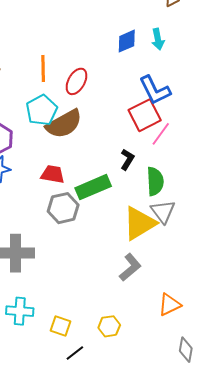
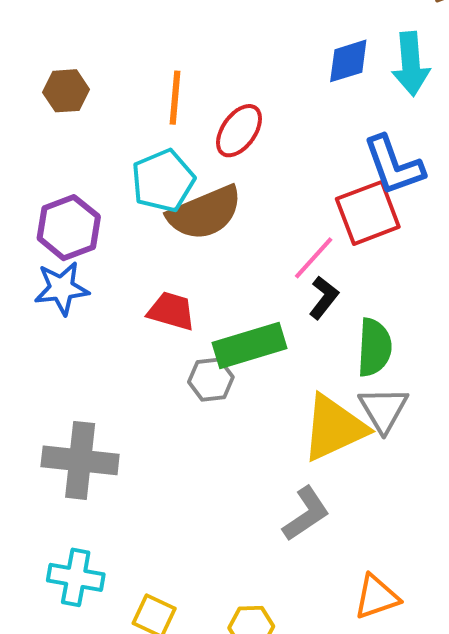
cyan arrow: (158, 39) -> (411, 64), size x1.4
pink line: (161, 134) -> (314, 258), moved
gray hexagon: (63, 208) -> (211, 380), moved, size x0.7

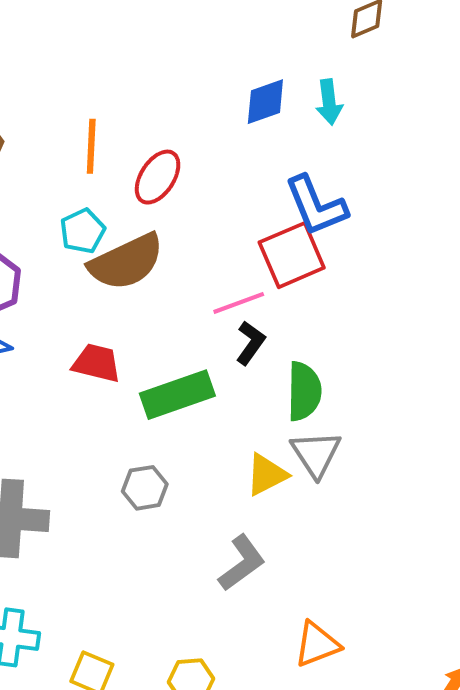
cyan arrow: (411, 64) -> (329, 102), size x0.7
cyan pentagon: (163, 181) -> (82, 231), size x0.7
pink line: (314, 258) -> (239, 303), turned 30
gray hexagon: (211, 380) -> (145, 488), moved
yellow triangle: (334, 428) -> (267, 475), size x0.6

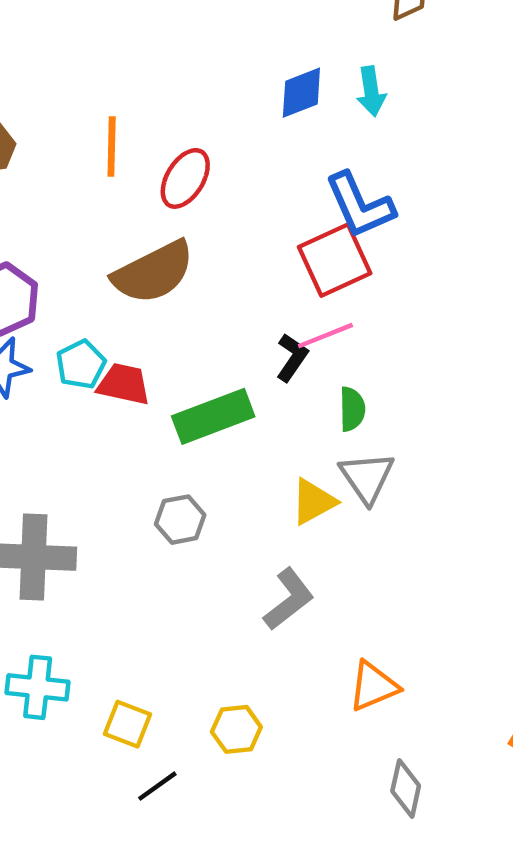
cyan pentagon: (82, 231) -> (81, 364), moved
pink line: (239, 303) -> (325, 336), moved
green semicircle: (304, 391) -> (352, 409), size x0.7

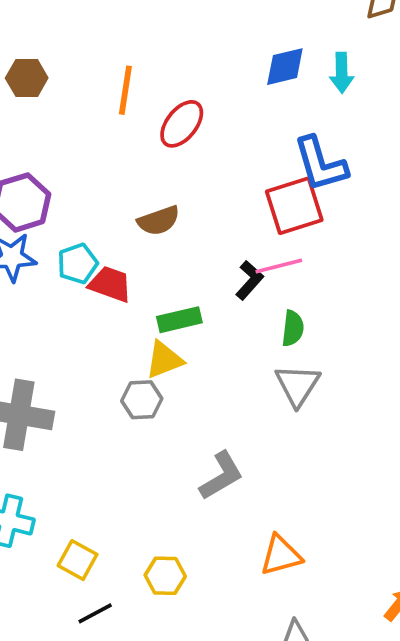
brown semicircle: (153, 272) -> (159, 221), moved, size x0.6
green rectangle: (213, 416) -> (179, 320), size x0.7
yellow triangle: (313, 502) -> (164, 360), moved

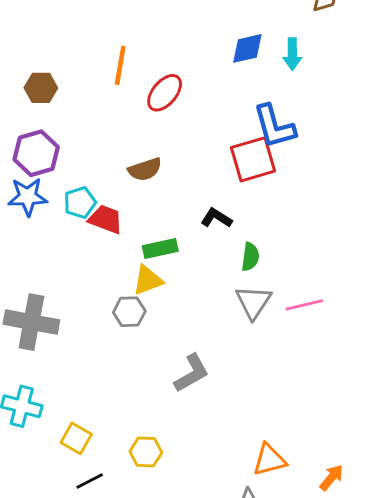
brown hexagon: (27, 78) -> (41, 88), moved
pink line: (279, 266) -> (304, 305), moved
black L-shape: (249, 280) -> (216, 218), turned -100
orange triangle: (281, 555) -> (269, 460), moved

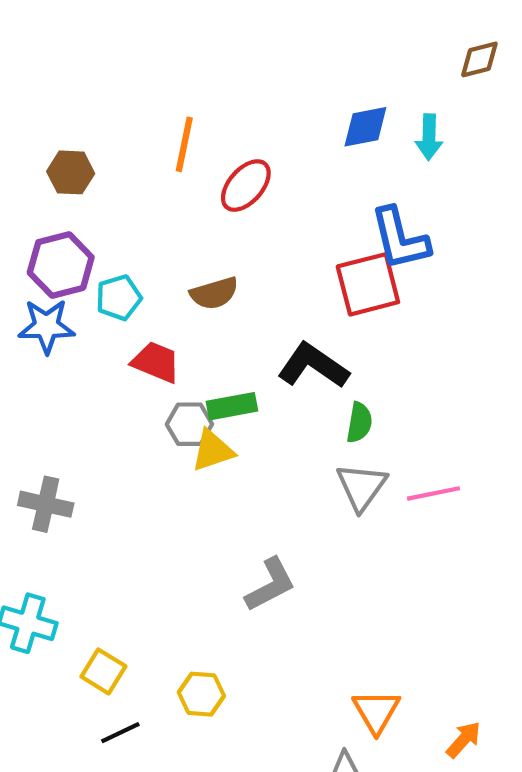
cyan pentagon: (80, 203) -> (119, 298), moved
black L-shape: (216, 218) -> (313, 366), size x1.6
gray hexagon: (129, 312) -> (189, 424), moved
gray cross: (31, 322) -> (46, 504), size x0.7
orange triangle: (269, 460) -> (376, 711), turned -48

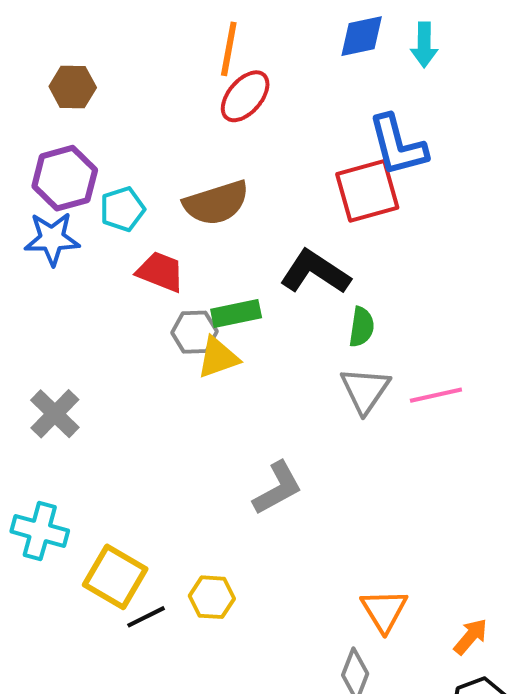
orange line: (184, 144) -> (229, 49), moved
brown semicircle: (214, 293) -> (216, 203), size x1.4
gray cross: (46, 504) -> (55, 414), turned 33
yellow square: (103, 671) -> (115, 577), size x1.4
black line: (120, 733) -> (146, 617), moved

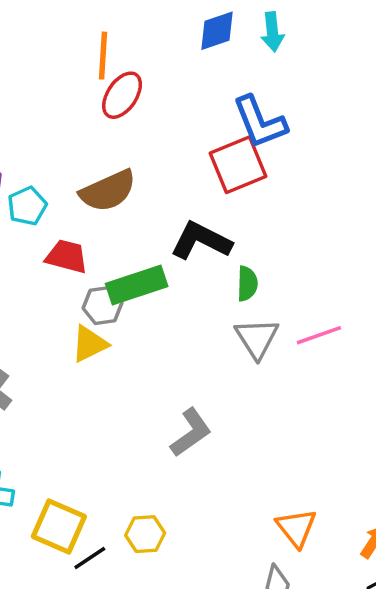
green rectangle: (236, 314) -> (137, 285), size x1.4
yellow triangle: (218, 357) -> (89, 344), moved

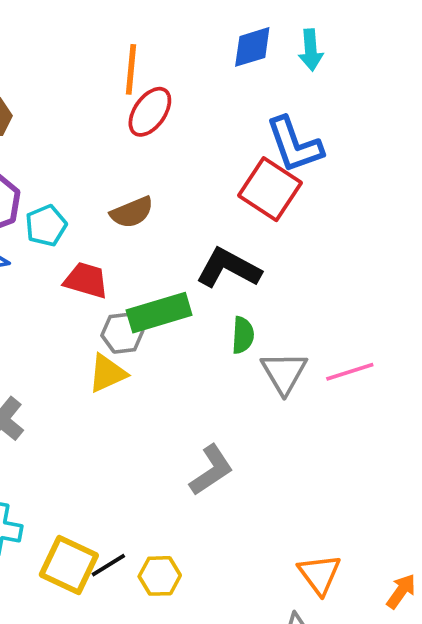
red square: (238, 165) -> (270, 189), turned -36
brown semicircle: (108, 191) -> (132, 212), size x0.7
green semicircle: (247, 284) -> (243, 335), moved
black line: (90, 558) -> (108, 565), moved

